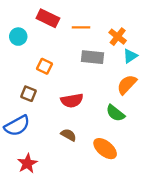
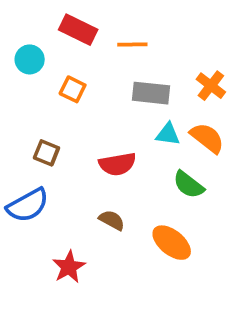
orange cross: (118, 37) -> (211, 86), moved
cyan triangle: (130, 56) -> (168, 134), moved, turned 42
orange square: (45, 66) -> (73, 89), moved
orange semicircle: (127, 85) -> (207, 138), turned 85
red star: (27, 163) -> (69, 267), moved

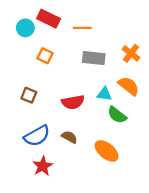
cyan circle: (30, 59) -> (25, 28), moved
cyan triangle: (168, 134) -> (104, 94), moved
blue semicircle: (28, 205) -> (37, 136), moved

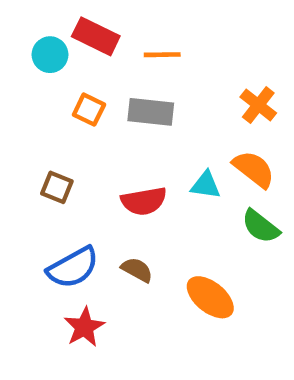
gray rectangle: (94, 58) -> (151, 112), moved
green semicircle: (117, 115) -> (261, 226), moved

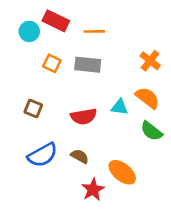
red star: (84, 327) -> (93, 190), moved

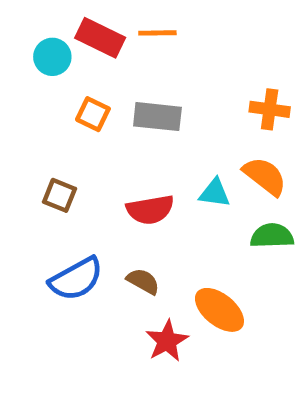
orange line: (94, 31) -> (157, 33), moved
orange cross: (150, 61) -> (270, 109), turned -30
green semicircle: (151, 131) -> (272, 236), turned 140

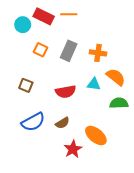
orange cross: (270, 109) -> (98, 53), moved
gray rectangle: (157, 117) -> (69, 51), turned -72
brown semicircle: (143, 281) -> (62, 123), turned 120

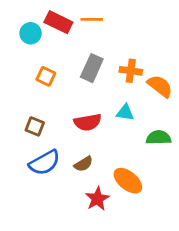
orange square: (40, 50) -> (46, 76), moved
orange semicircle: (116, 77) -> (160, 86), moved
brown square: (26, 85) -> (35, 126), moved

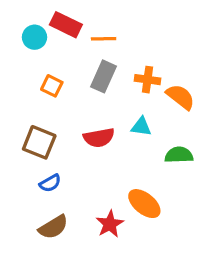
orange line: (92, 19) -> (104, 39), moved
brown square: (35, 126) -> (39, 142), size x1.5
blue semicircle: (44, 163) -> (50, 183), size x0.6
brown semicircle: (83, 164) -> (53, 227), moved, size x1.4

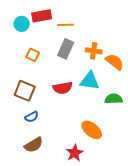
red rectangle: (66, 25) -> (42, 16), turned -36
cyan triangle: (141, 127) -> (90, 81), size x1.5
red star: (110, 224) -> (75, 153), moved

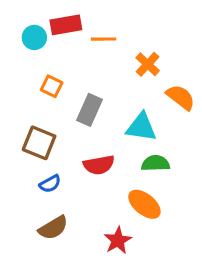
gray rectangle: (66, 49) -> (89, 110), moved
orange cross: (94, 51) -> (148, 64), moved, turned 35
red semicircle: (63, 88) -> (99, 165), moved
green semicircle: (114, 99) -> (155, 163), moved

